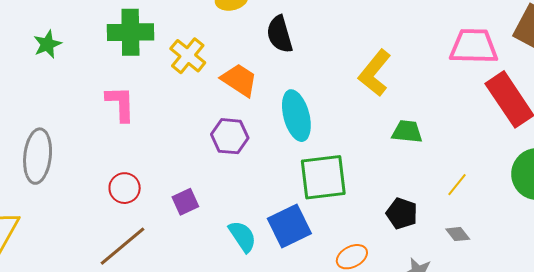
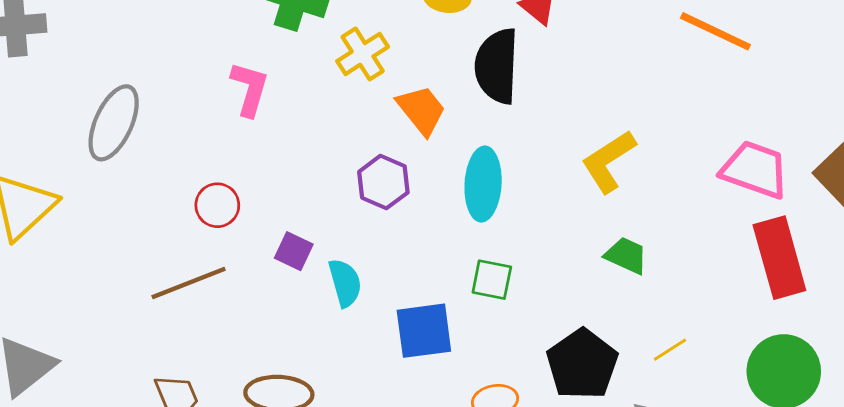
black semicircle: (280, 34) -> (497, 66), size x1.4
green square: (323, 177) -> (492, 280), size x0.6
purple square: (185, 202) -> (294, 251), turned 32
black pentagon: (402, 213) -> (582, 364), size x1.6
cyan semicircle: (242, 236) -> (345, 283), moved

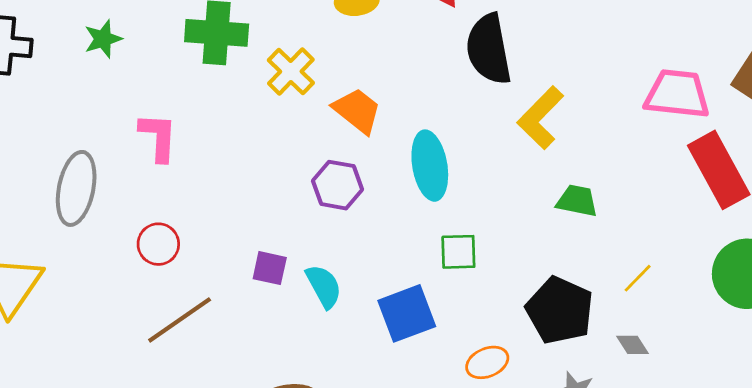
black semicircle: (497, 66) -> (489, 49), moved
pink L-shape: (250, 89) -> (158, 137), moved
red circle: (217, 205) -> (158, 244), moved

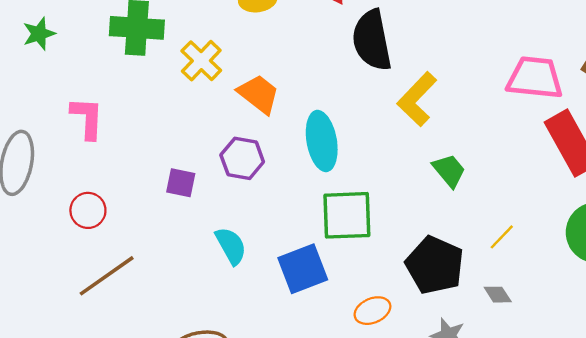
green trapezoid: (577, 201) -> (449, 171), turned 39
green square: (458, 252) -> (347, 215), size x1.6
purple square: (270, 268) -> (181, 183), moved

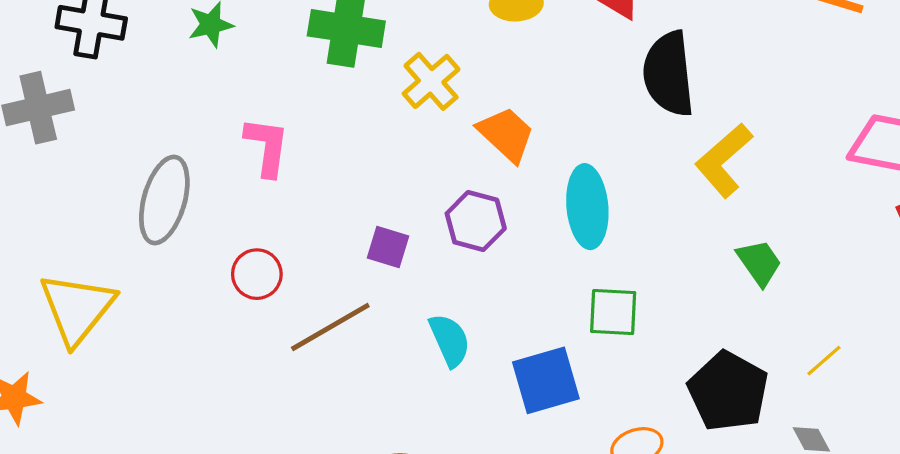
green square: (347, 215) -> (613, 312), size x0.7
brown line: (107, 276) -> (330, 327), moved

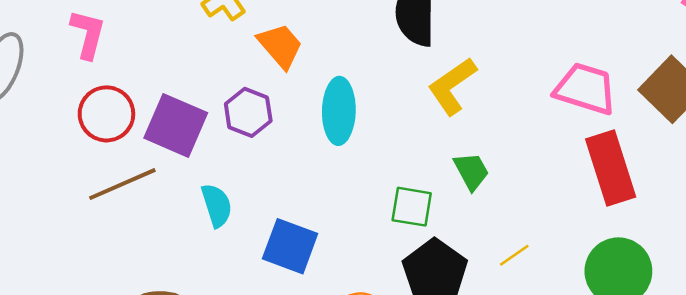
purple square: (388, 247) -> (176, 125), size x1.8
red circle: (257, 274) -> (106, 114), moved, size x1.4
green square: (613, 312) -> (412, 207), moved
blue square: (546, 380) -> (290, 246), turned 30

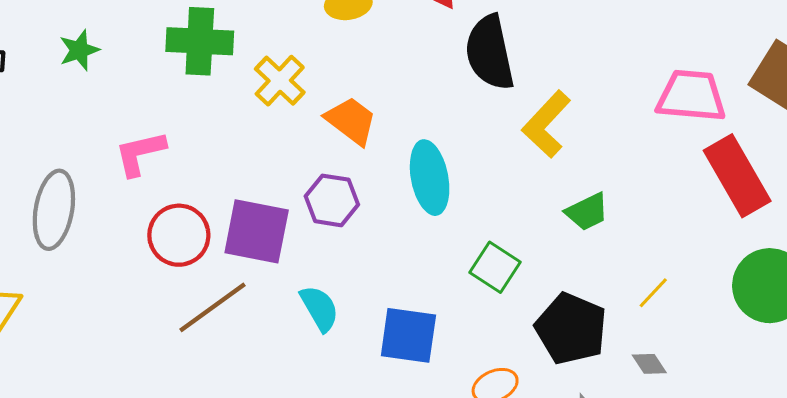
pink L-shape: (88, 34) -> (140, 153), turned -105
green trapezoid: (471, 171) -> (587, 212), turned 105
green square: (412, 207) -> (495, 267), moved, turned 36

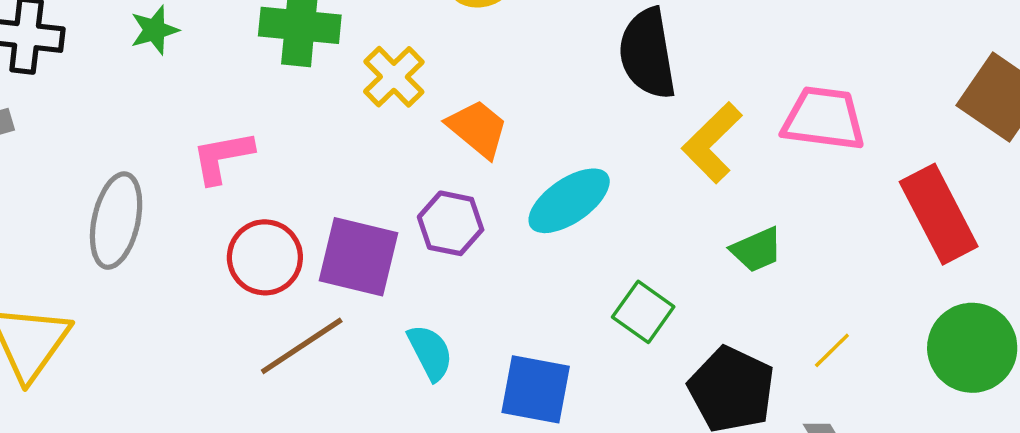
pink trapezoid: (691, 96) -> (824, 119), moved
cyan ellipse: (430, 178) -> (569, 201), turned 64

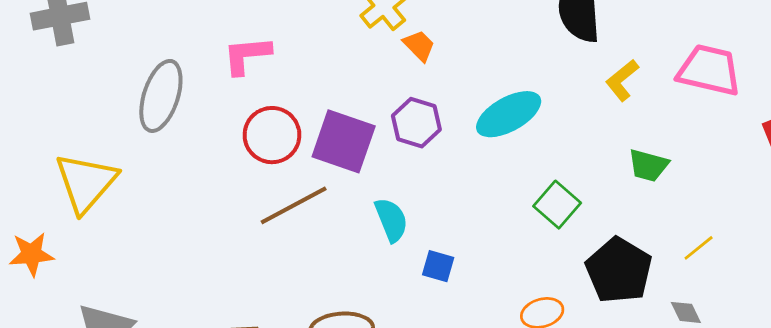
orange trapezoid: (478, 129) -> (419, 46), moved, size x0.7
yellow L-shape: (712, 143) -> (622, 80), size x0.7
green trapezoid: (757, 250) -> (648, 165), turned 33
blue square: (536, 389) -> (438, 266), moved, size x0.6

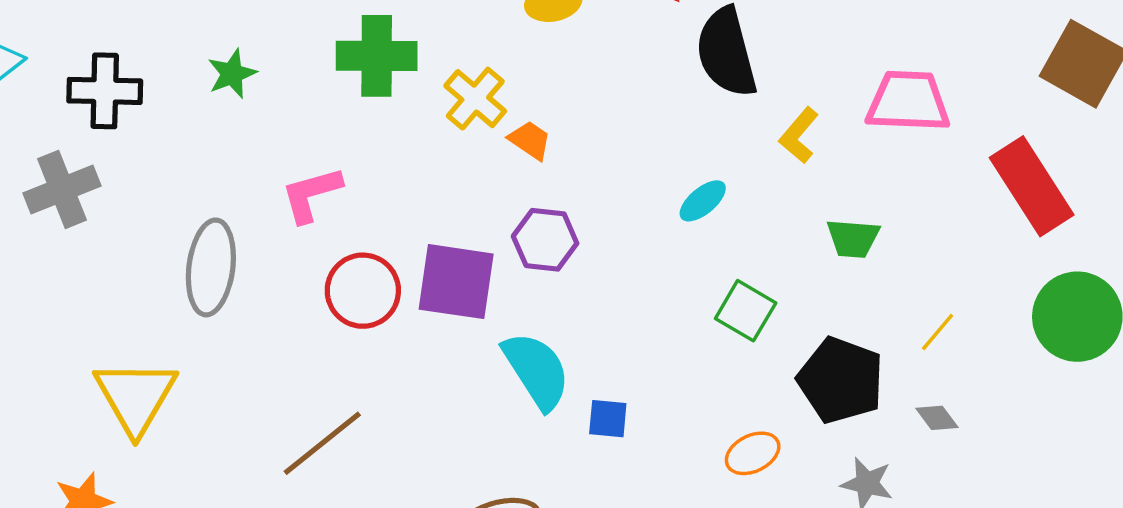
cyan ellipse: (509, 114) -> (703, 201), moved, size x0.6
brown line: (294, 205) -> (322, 443), moved
cyan semicircle: (391, 220) -> (537, 370), size x1.4

